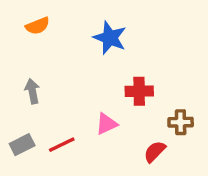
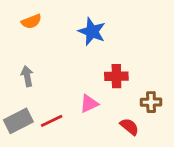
gray rectangle: (22, 145) -> (18, 121), size x1.4
red semicircle: (155, 151) -> (129, 127), turned 84

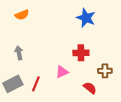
blue star: (92, 32) -> (86, 18), moved
red line: (52, 121) -> (36, 84), turned -42

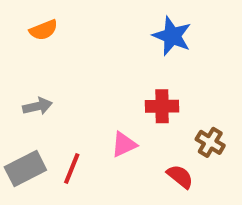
gray arrow: (19, 53) -> (38, 106), turned 88
brown cross: (105, 71) -> (210, 142), turned 32

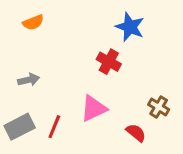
red cross: (162, 106) -> (109, 62), moved, turned 30
pink triangle: (124, 144) -> (94, 109), size x1.4

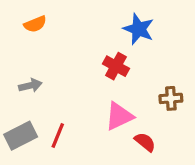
brown cross: (159, 107) -> (171, 98), moved, turned -35
pink triangle: (94, 109) -> (119, 116), moved

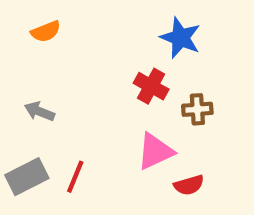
gray arrow: (30, 86) -> (39, 111), turned -145
brown cross: (171, 98) -> (197, 109), moved
red semicircle: (145, 142) -> (189, 185), turned 125

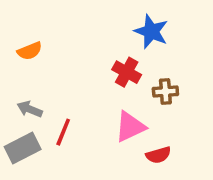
orange semicircle: (46, 31) -> (30, 51), moved
gray arrow: (39, 111) -> (30, 109), moved
red line: (75, 177) -> (63, 132), moved

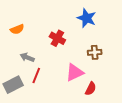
red cross: (127, 72) -> (57, 38), moved
gray arrow: (30, 109) -> (27, 57), moved
red semicircle: (158, 155) -> (91, 89), turned -48

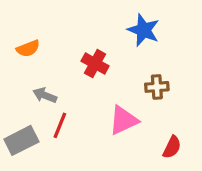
red semicircle: (91, 89) -> (172, 147), moved

